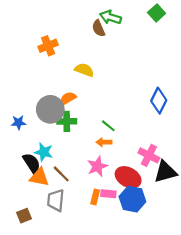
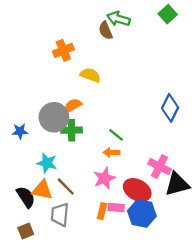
orange cross: (48, 46) -> (63, 50), moved
black semicircle: (32, 163) -> (26, 197), moved

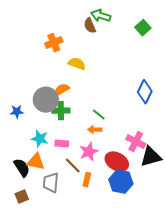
green square: (168, 14) -> (143, 28), moved
brown line: (66, 186) -> (73, 166), moved
pink rectangle: (116, 208) -> (62, 144), moved

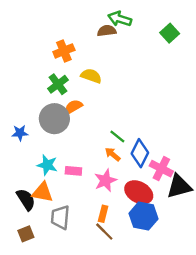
brown semicircle: (90, 26) -> (107, 31), turned 105
blue diamond: (145, 92) -> (140, 153), moved
green cross: (61, 111) -> (58, 84), moved, turned -36
orange arrow: (95, 130) -> (113, 154), turned 40
brown line: (73, 166) -> (104, 232), moved

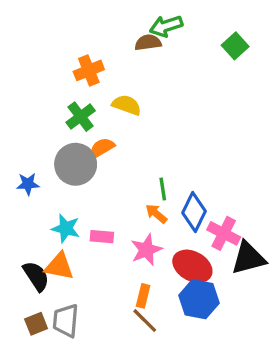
green arrow: (120, 19) -> (166, 26), turned -35
green line: (117, 136) -> (163, 189), turned 42
gray trapezoid: (60, 217) -> (66, 321), moved

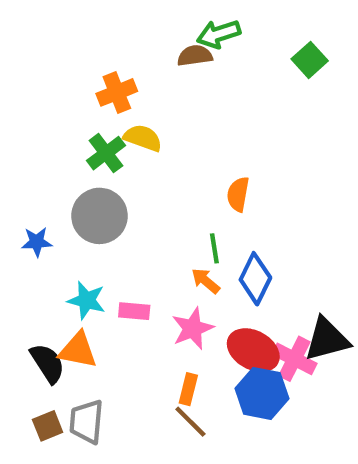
yellow semicircle: (127, 105) -> (143, 138), moved
orange semicircle: (102, 148) -> (238, 194), moved, turned -50
pink cross: (224, 233) -> (294, 359), moved

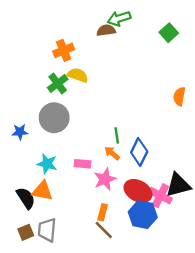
orange semicircle: (238, 194) -> (179, 96), moved
pink rectangle: (134, 311) -> (82, 164), moved

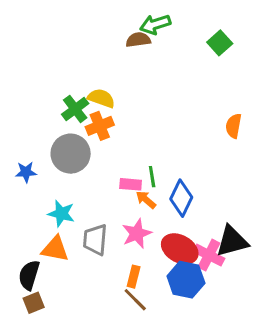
orange cross: (64, 50) -> (100, 126), moved
pink rectangle: (82, 164) -> (131, 184), moved
black semicircle: (26, 198) -> (29, 275), moved, turned -130
gray trapezoid: (47, 230) -> (95, 240), moved

